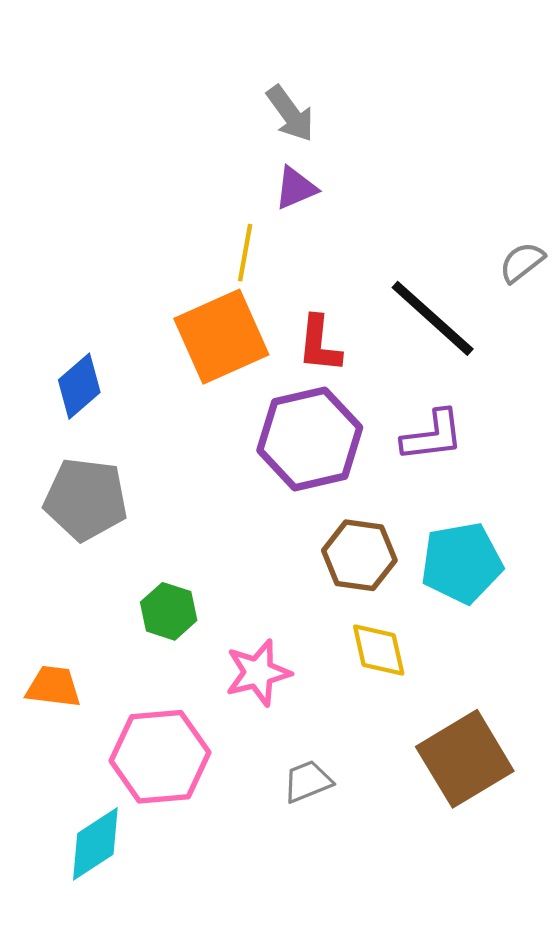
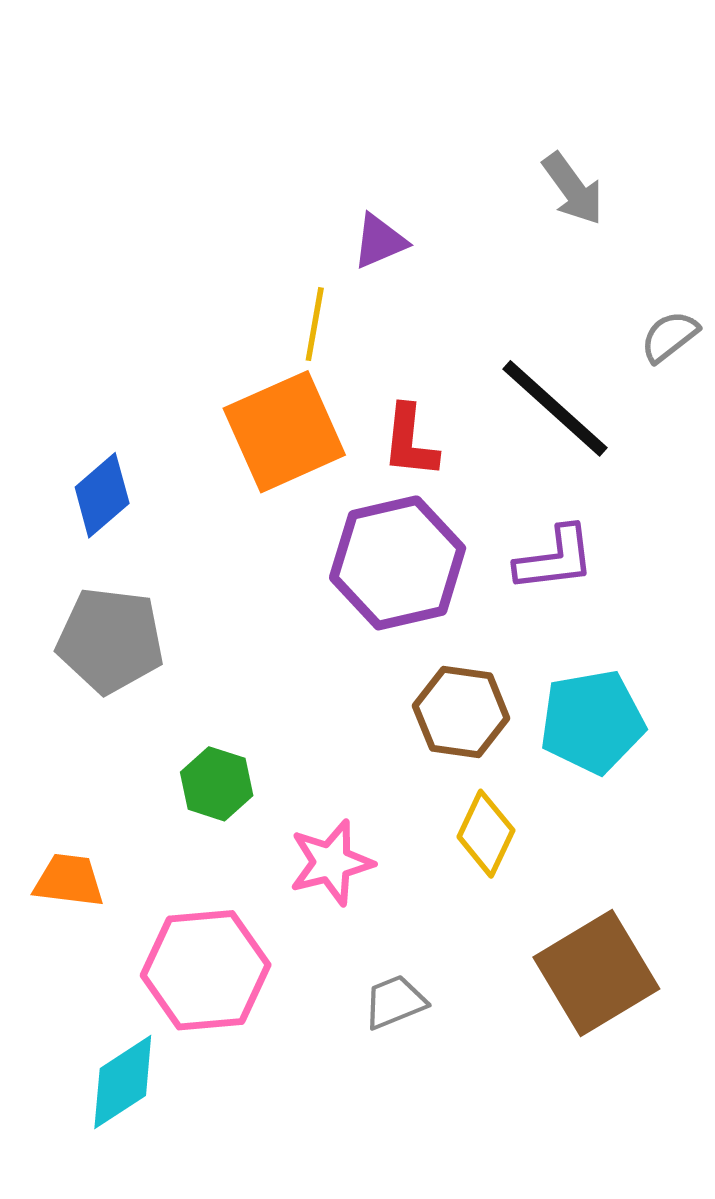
gray arrow: (290, 114) -> (573, 189), moved
yellow diamond: (379, 650) -> (486, 834), turned 38

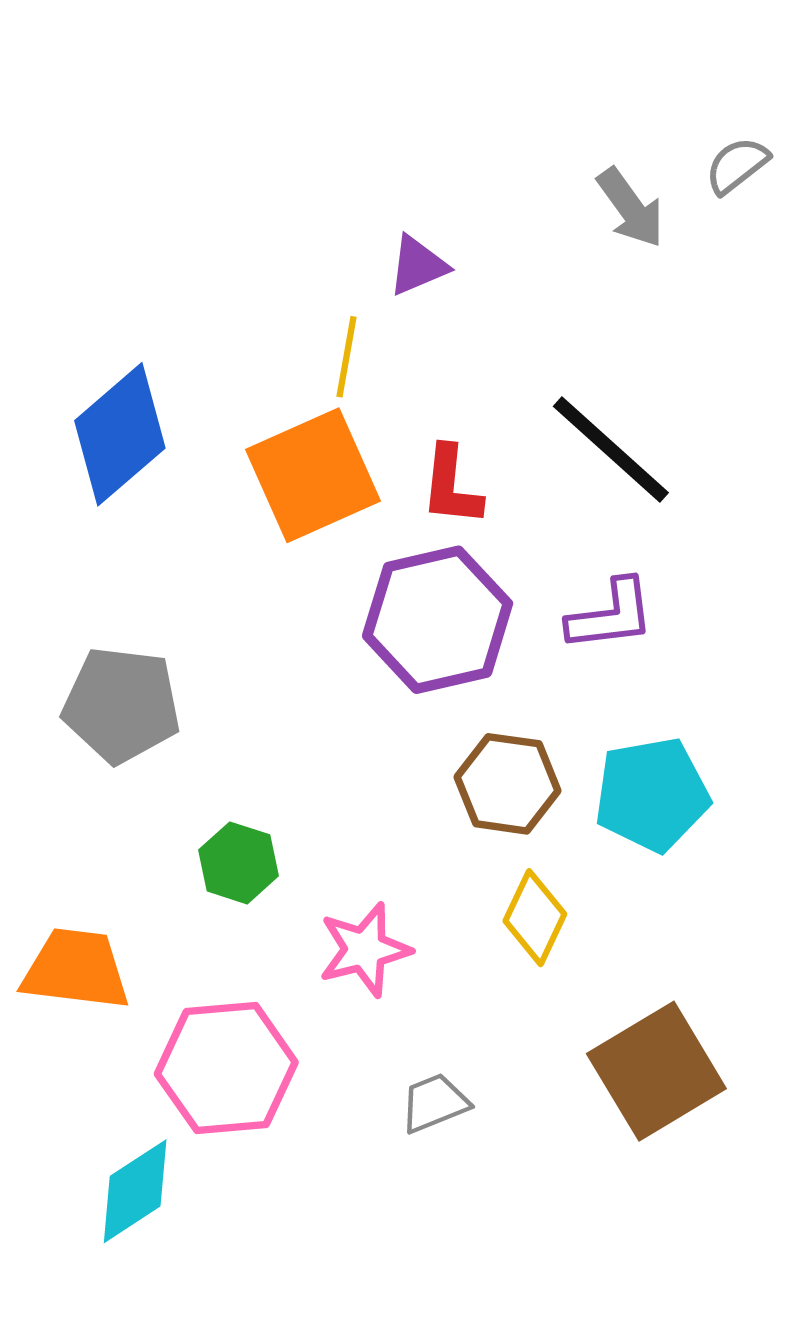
gray semicircle: (670, 336) -> (737, 165), moved
blue diamond: (102, 495) -> (120, 434), moved, size x1.5
orange trapezoid: (69, 880) -> (76, 969), size x1.4

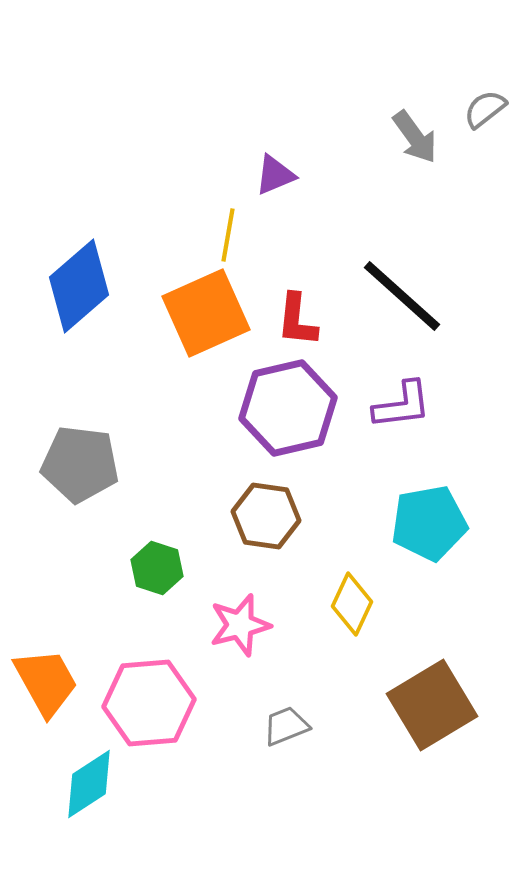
brown hexagon: (507, 784) -> (266, 516), moved
orange trapezoid: (76, 969) -> (46, 682), moved, turned 54

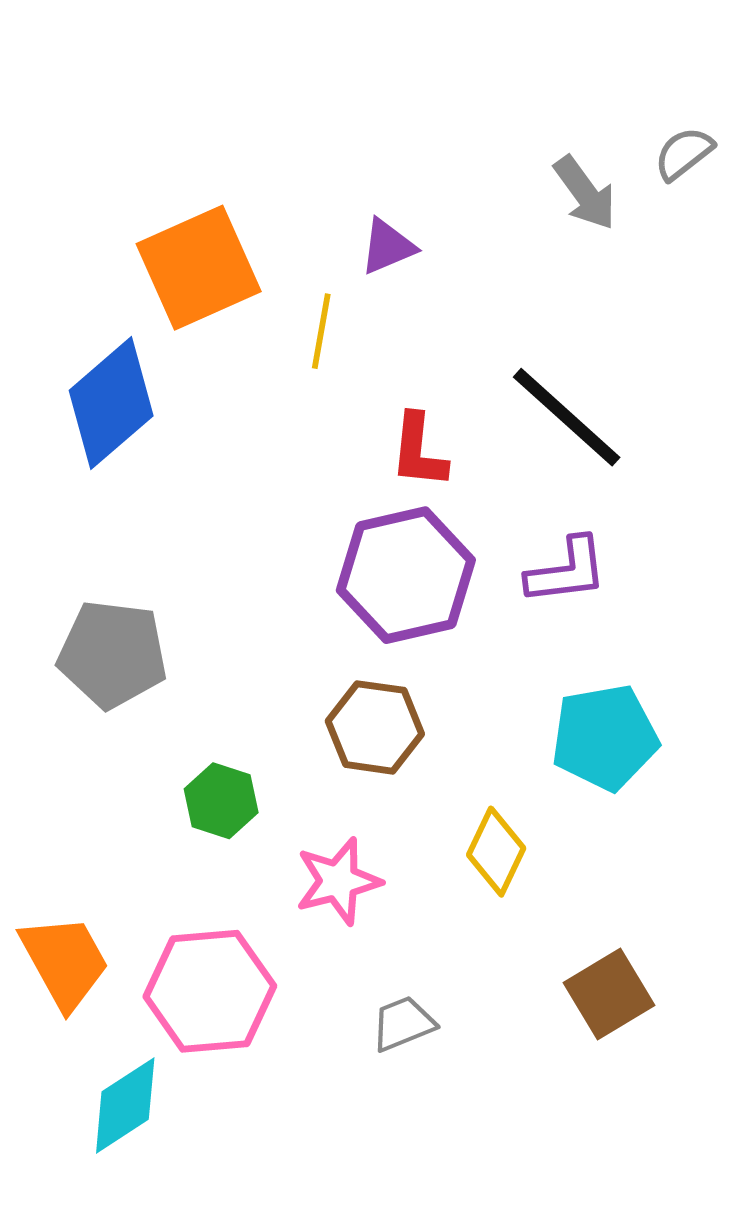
orange square: (206, 313) -> (199, 268), moved
brown square: (432, 705) -> (609, 994), size x0.7

